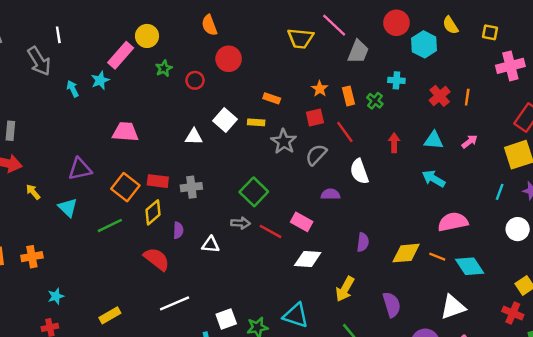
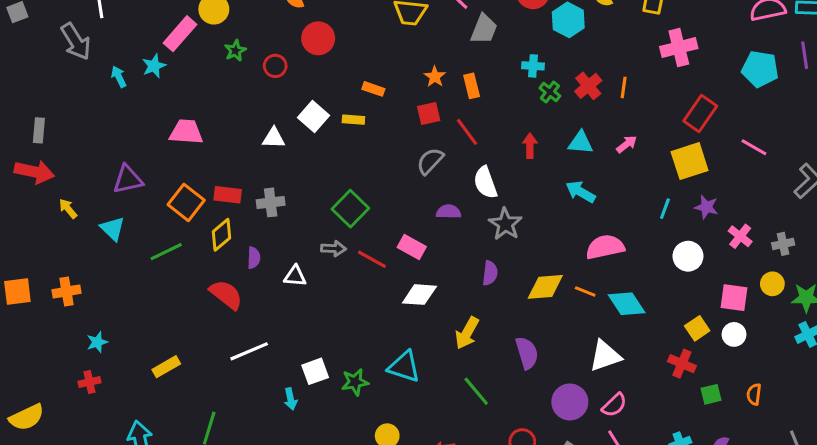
green cross: (375, 101) -> (550, 92), moved
gray star: (284, 142) -> (505, 224), moved

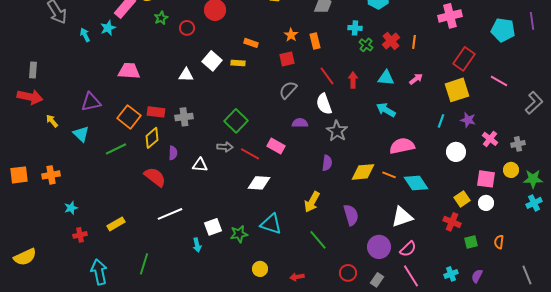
red line: (467, 132) -> (327, 76), moved
white diamond: (419, 295) -> (259, 183), moved
red cross: (90, 382) -> (80, 235), moved

